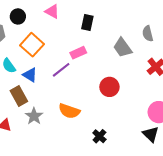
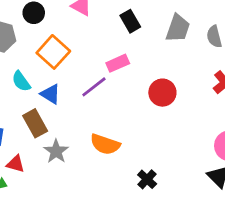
black rectangle: (87, 23) -> (130, 21), turned -42
gray trapezoid: (123, 48) -> (178, 28), moved, turned -125
red circle: (109, 87) -> (162, 93), moved

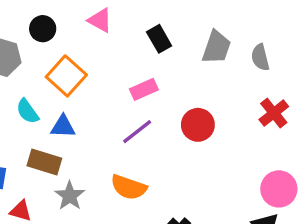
purple line: (94, 87) -> (137, 132), moved
blue triangle: (51, 94) -> (63, 127), turned -30
brown rectangle: (35, 123) -> (44, 162), turned -44

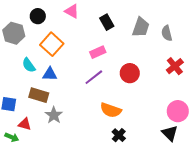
orange semicircle: (129, 187) -> (111, 110), moved

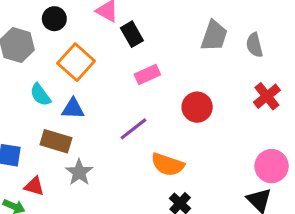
black rectangle: (107, 22) -> (132, 34), moved
purple line: (94, 77) -> (133, 129), moved

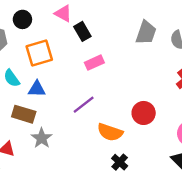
orange square: (76, 62) -> (39, 53), turned 32
red circle: (197, 107) -> (144, 113), moved

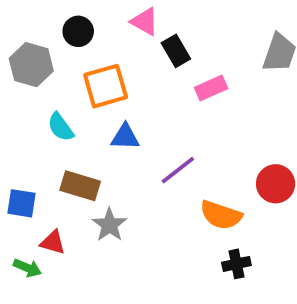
pink rectangle: (94, 63) -> (211, 88), moved
blue triangle: (37, 89) -> (125, 137), moved
black cross: (120, 162) -> (236, 264), turned 35

